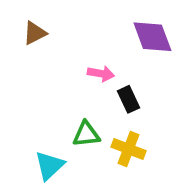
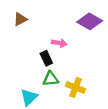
purple diamond: (152, 37) -> (90, 21), turned -40
black rectangle: (129, 99) -> (46, 58), moved

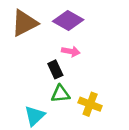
brown triangle: (20, 19) -> (24, 23), size x1.6
purple diamond: (90, 21) -> (68, 20), moved

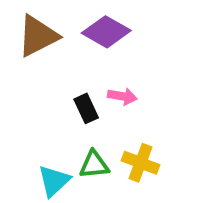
pink arrow: (71, 51) -> (122, 96), moved
green triangle: (60, 94) -> (94, 165), moved

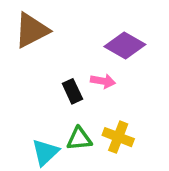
purple diamond: (106, 32) -> (125, 46), moved

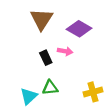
brown triangle: (32, 30) -> (42, 19), moved, turned -30
yellow cross: (118, 137) -> (93, 92), moved, turned -36

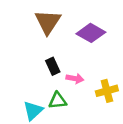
pink arrow: (65, 51) -> (75, 79), moved
yellow cross: (93, 92) -> (107, 91), moved

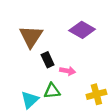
brown triangle: (48, 22) -> (31, 36), moved
yellow cross: (107, 91) -> (96, 94), moved

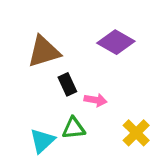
brown triangle: (31, 36) -> (44, 51), turned 40
yellow cross: (96, 94) -> (136, 133), turned -30

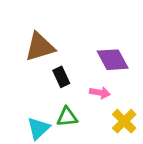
purple diamond: (116, 42) -> (113, 60), moved, turned 32
pink arrow: (96, 100) -> (100, 93), moved

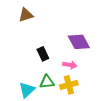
brown triangle: (40, 47) -> (26, 15), moved, size x0.7
yellow cross: (124, 121) -> (69, 85), moved, turned 30

